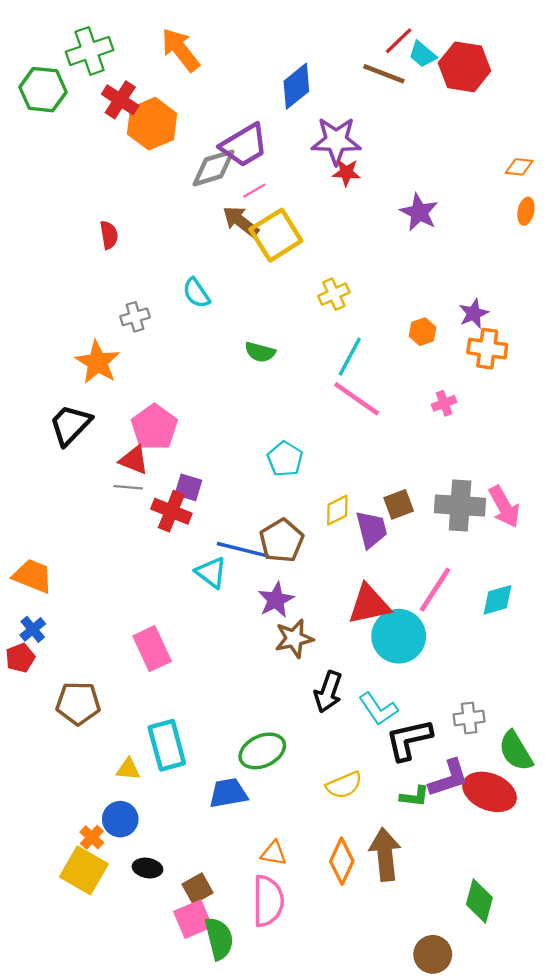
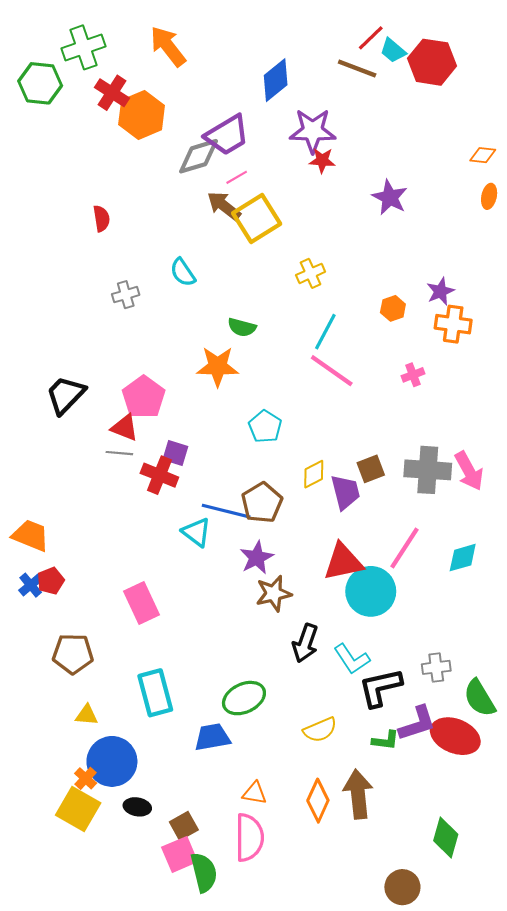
orange star: (97, 362) -> (218, 366), moved, turned -30
red pentagon: (20, 658) -> (51, 581), moved
yellow triangle: (128, 769) -> (87, 715), moved
blue circle: (120, 819) -> (112, 761), size x1.5

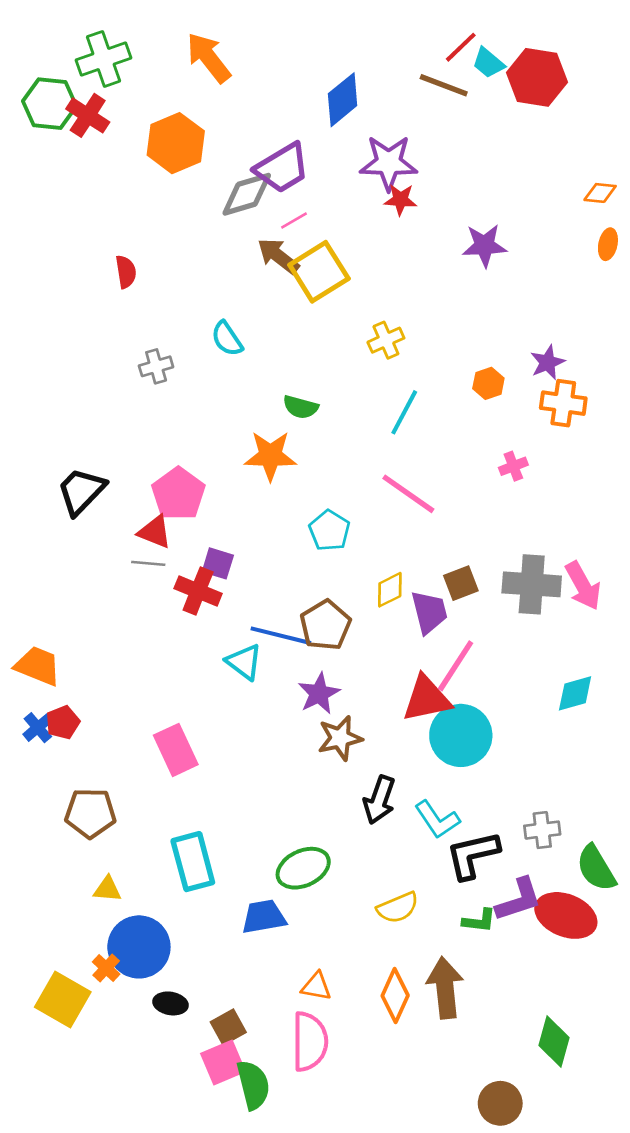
red cross: (112, 93) -> (88, 115), moved
purple star: (390, 197) -> (484, 246), turned -30
pink line: (332, 371) -> (408, 494), moved
pink line: (405, 548) -> (456, 666), moved
yellow square: (78, 809) -> (63, 1000), moved

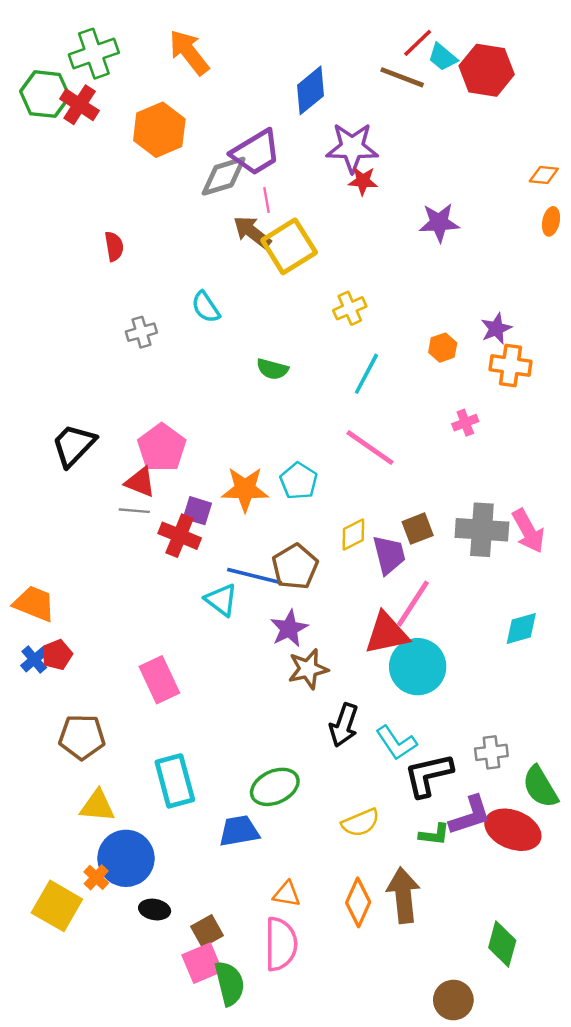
pink line: (294, 221) -> (266, 200), turned -70
orange star: (270, 456) -> (245, 489), moved
yellow triangle: (107, 889) -> (97, 806), size x1.4

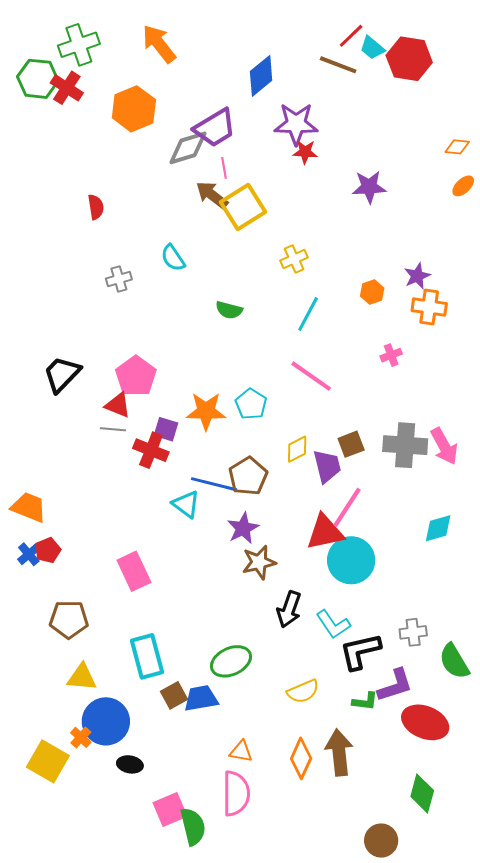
orange ellipse: (551, 221) -> (463, 186), turned 35
red ellipse: (513, 830) -> (425, 722), moved
brown square: (207, 931) -> (174, 695), moved

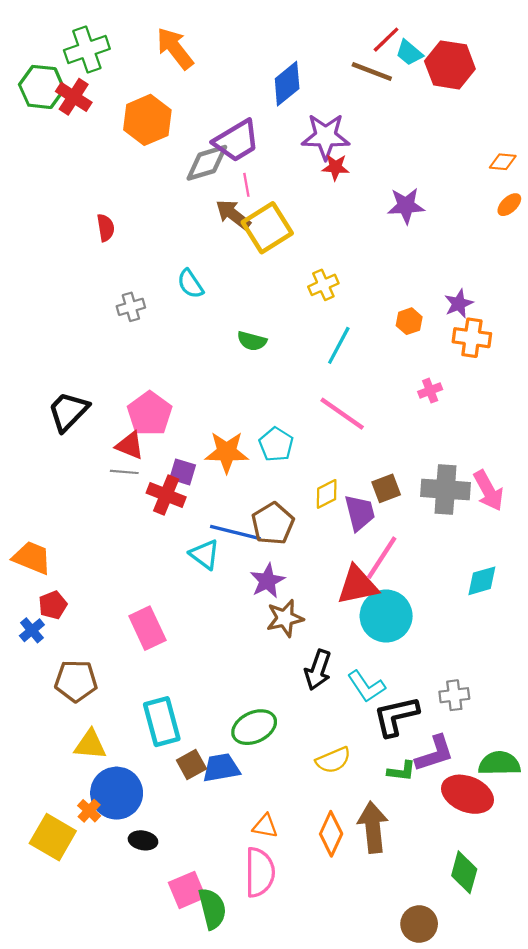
blue cross: (29, 554) -> (32, 630), moved
green semicircle: (454, 661) -> (499, 763), moved, turned 120

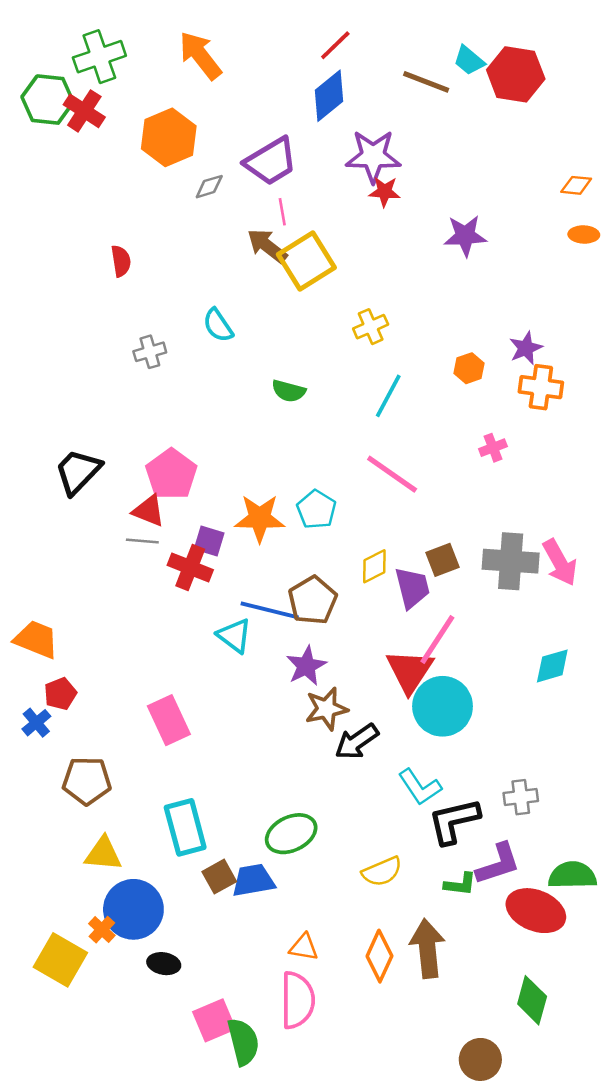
red line: (386, 40) -> (335, 45), moved
gray diamond: (207, 163) -> (209, 187), moved, size x0.6
orange ellipse: (509, 205) -> (584, 235), turned 45
red triangle: (358, 585) -> (410, 671), turned -45
black arrow: (318, 670) -> (357, 742), moved, turned 36

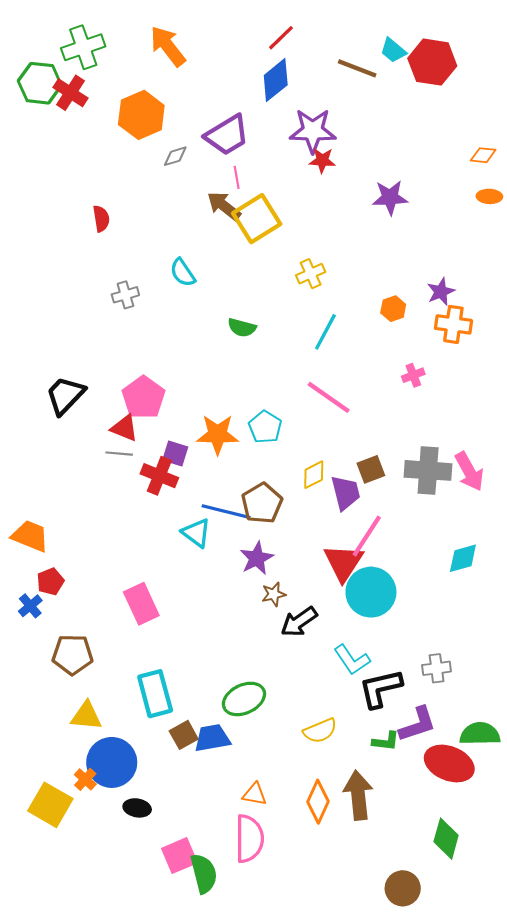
brown star: (326, 709) -> (274, 594), size x0.7

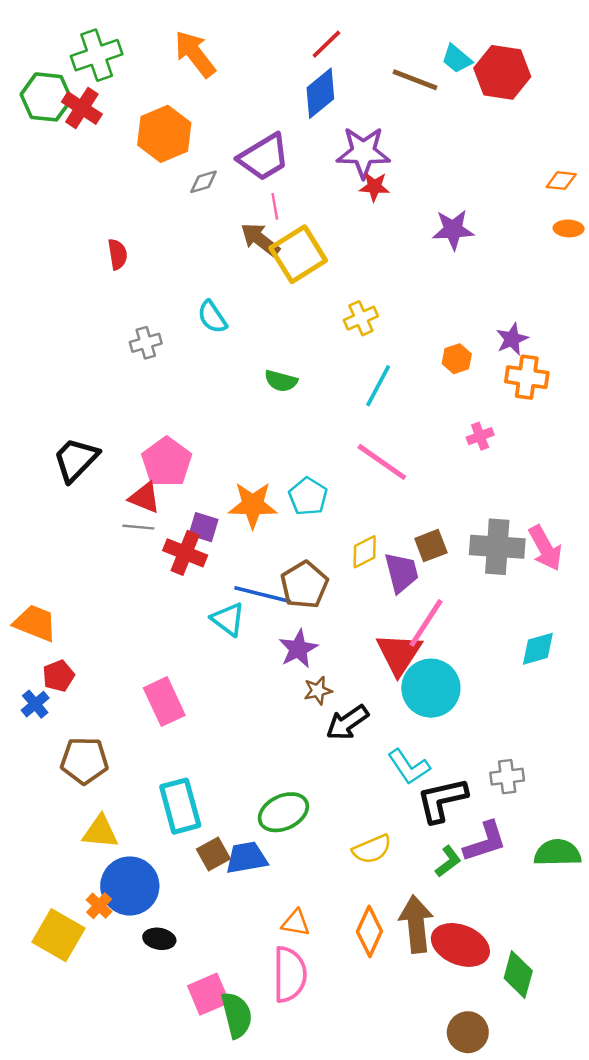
green L-shape: (386, 741) -> (448, 861), turned -44
red ellipse: (449, 763) -> (460, 945), moved

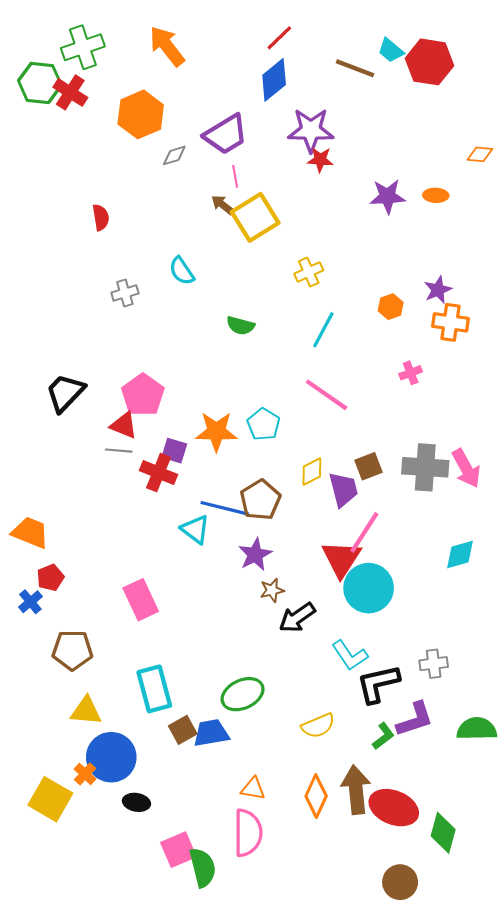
orange ellipse: (569, 228) -> (436, 195), moved
brown arrow: (260, 240) -> (223, 205), size x0.7

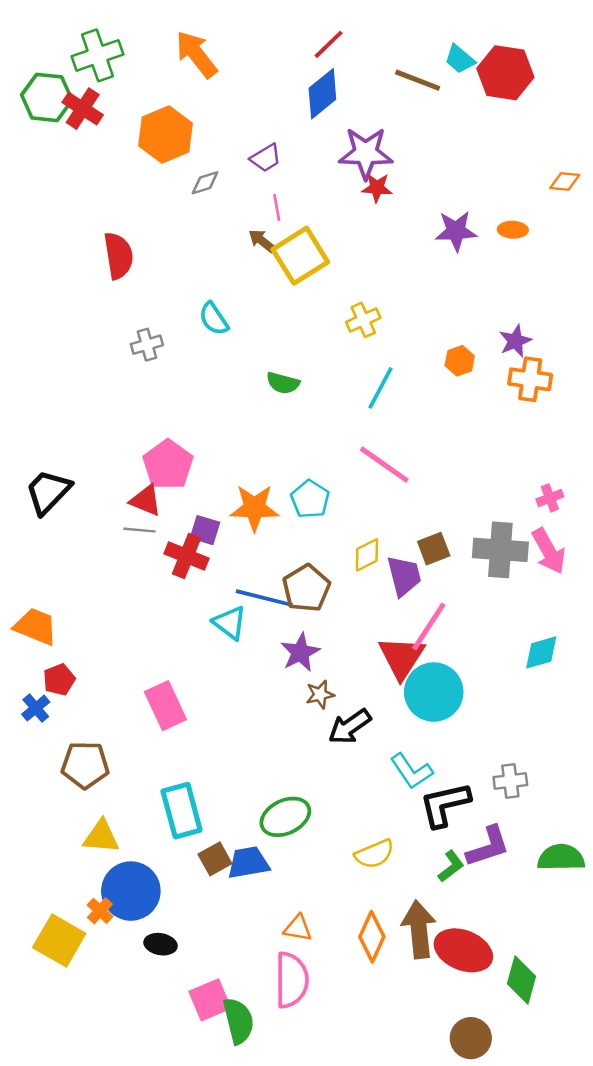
purple trapezoid: (226, 134) -> (266, 158), size x0.6
red semicircle: (101, 217) -> (119, 256), size x1.5
pink cross: (411, 373) -> (550, 498), moved
black trapezoid: (65, 393) -> (48, 492), moved

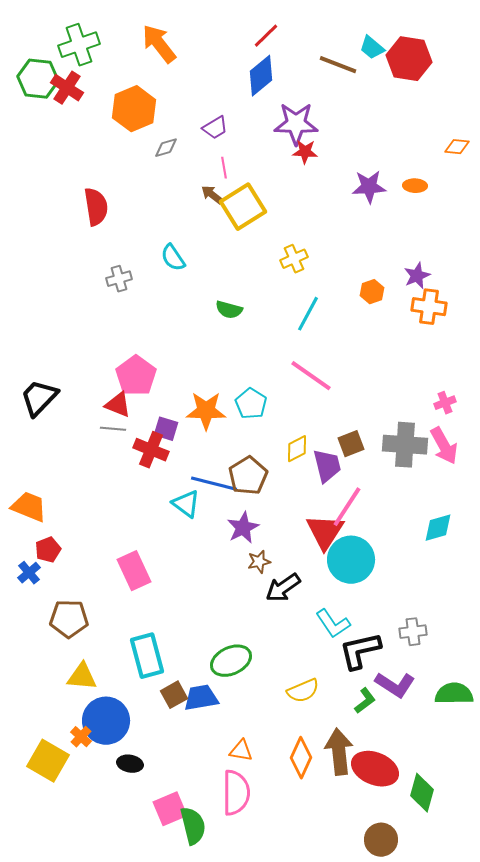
purple L-shape: (488, 847) -> (395, 685), turned 51

